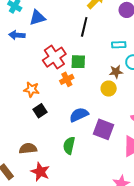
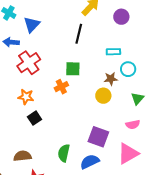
blue triangle: (37, 18) -> (32, 25), turned -30
red cross: (54, 57) -> (29, 63), moved
blue semicircle: (79, 115) -> (90, 162), moved

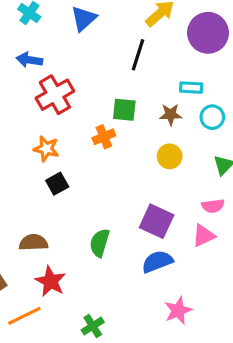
purple circle: (121, 17) -> (208, 33), size x1.6
blue triangle: (32, 25) -> (84, 19), moved
brown star: (111, 79) -> (171, 115), moved
pink triangle: (128, 154) -> (204, 236), moved, size x0.7
blue semicircle: (90, 162) -> (157, 262), moved

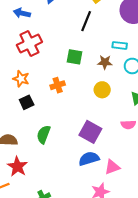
blue arrow: (29, 60) -> (22, 13), moved
orange cross: (104, 137) -> (58, 85), moved
pink triangle: (204, 236) -> (112, 167), moved
green semicircle: (100, 243) -> (44, 134), moved

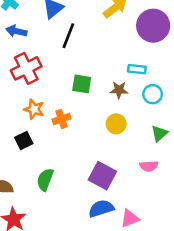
black line: (86, 21) -> (68, 36), moved
orange star: (21, 79) -> (34, 109), moved

